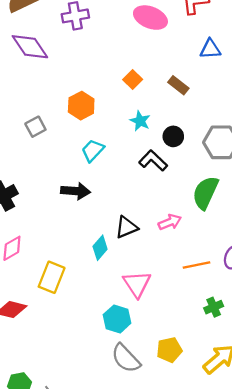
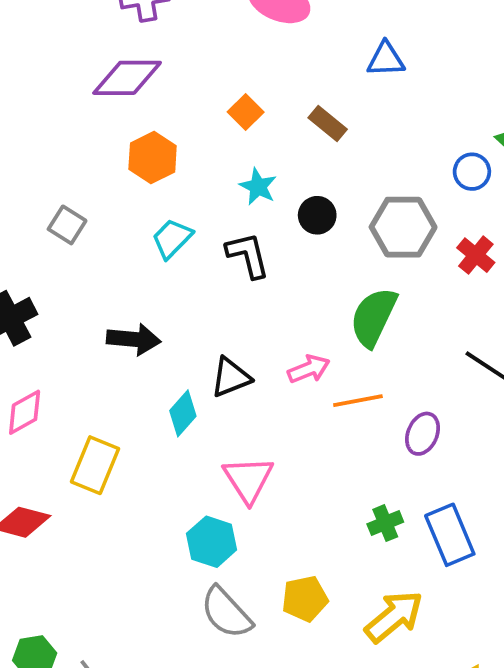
purple diamond: (30, 47) -> (127, 78), moved, turned -57
gray square: (35, 127) -> (67, 225), moved, turned -30
black L-shape: (153, 161) -> (248, 255), moved, turned 32
black arrow: (76, 191) -> (134, 339), moved
orange line: (196, 265) -> (358, 401), moved

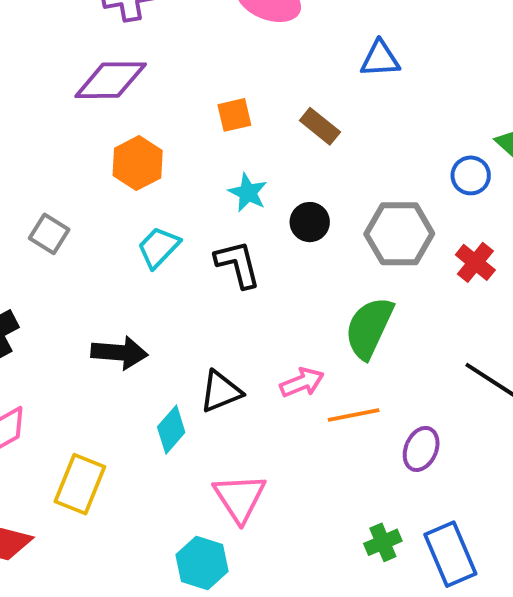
orange square: (246, 112) -> (234, 115), turned 32

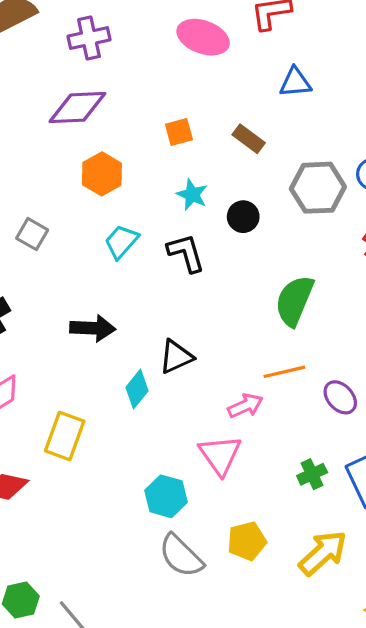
gray hexagon: (399, 234) -> (318, 188), moved
pink arrow: (302, 382) -> (245, 406), moved
purple ellipse: (421, 449) -> (340, 397), turned -64
pink triangle: (240, 498) -> (220, 455), moved

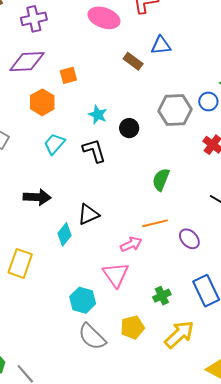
orange square: (179, 132) -> (68, 75), moved
brown rectangle: (249, 139) -> (133, 61), moved
green semicircle: (294, 301) -> (161, 180), size x0.7
green cross: (312, 474) -> (162, 296), moved

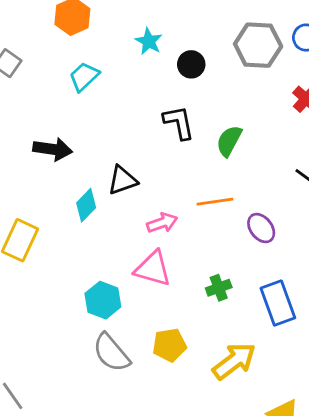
black L-shape: (94, 151) -> (179, 123), moved
pink arrow: (131, 244) -> (162, 223), moved
pink triangle: (116, 275) -> (153, 269), turned -44
green cross: (162, 296) -> (219, 288), moved

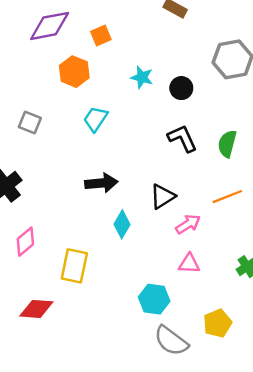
black arrow: (53, 149) -> (101, 183), moved
black triangle: (122, 180) -> (163, 197), moved
pink triangle: (153, 269) -> (189, 264), size x0.7

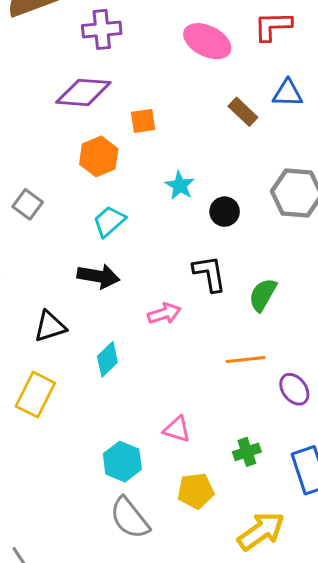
black arrow: (101, 183) -> (98, 276), moved
black triangle: (163, 197) -> (50, 326), moved
pink arrow: (188, 224) -> (164, 313), moved
yellow pentagon: (218, 323) -> (196, 491), moved

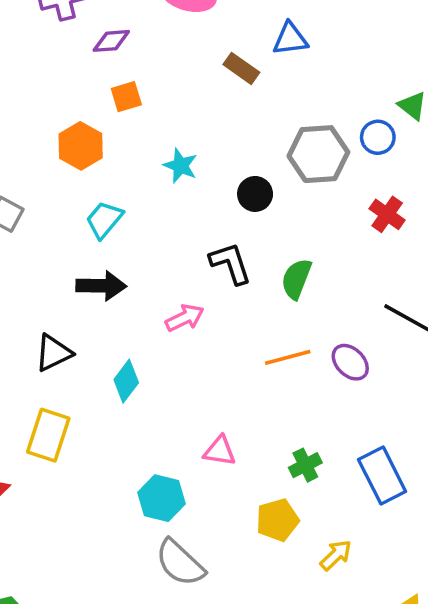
purple diamond: (83, 92) -> (111, 41), moved, size x0.6
black circle: (225, 212) -> (255, 194), moved
purple ellipse: (294, 389) -> (350, 362), moved
yellow pentagon: (196, 491) -> (277, 520), moved
yellow arrow: (261, 531) -> (336, 555), size x0.6

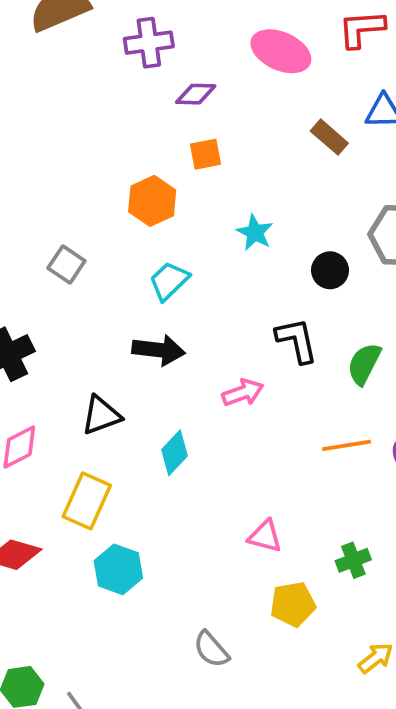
cyan hexagon: (162, 498) -> (118, 569), moved
yellow pentagon: (277, 520) -> (293, 604), moved
gray semicircle: (180, 563) -> (211, 649), size x0.7

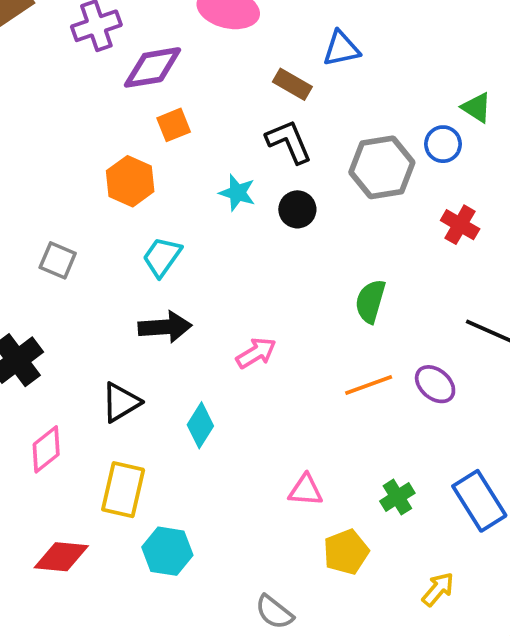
purple diamond: (196, 94) -> (153, 67), size x1.5
black circle: (330, 270) -> (297, 209), moved
black L-shape: (297, 340) -> (289, 142), moved

